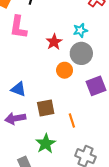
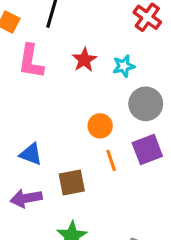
red star: (54, 42) -> (84, 60), moved
gray circle: (81, 53) -> (146, 104), moved
orange line: (72, 121) -> (111, 160), moved

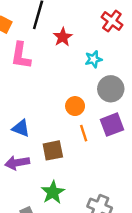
red star: (84, 60) -> (63, 37), moved

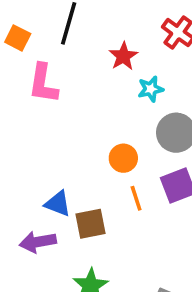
red star: (63, 37) -> (123, 56), moved
blue triangle: (21, 128) -> (58, 204), moved

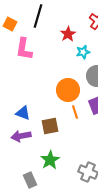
orange circle: (123, 158) -> (68, 90), size x1.5
blue triangle: (58, 204) -> (23, 113), moved

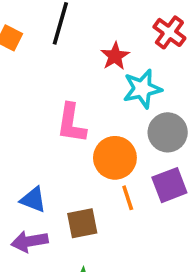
pink L-shape: (24, 49) -> (71, 123), moved
cyan star: (83, 52) -> (142, 89), size x1.5

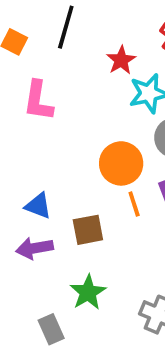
pink L-shape: (71, 123) -> (38, 101), moved

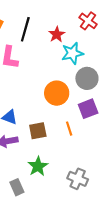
black line: (66, 27) -> (25, 29), moved
orange line: (134, 204) -> (69, 129), moved

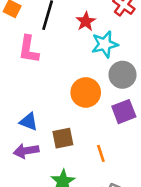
orange line: (69, 129) -> (101, 153), moved

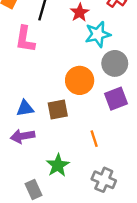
blue triangle: (29, 122) -> (25, 108), turned -30
brown square: (63, 138) -> (58, 110), moved

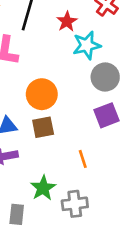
orange circle: (80, 80) -> (42, 94), moved
gray cross: (104, 180) -> (75, 204), moved, turned -30
gray rectangle: (34, 190) -> (17, 214), turned 30

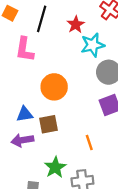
brown square: (43, 127) -> (48, 124), moved

